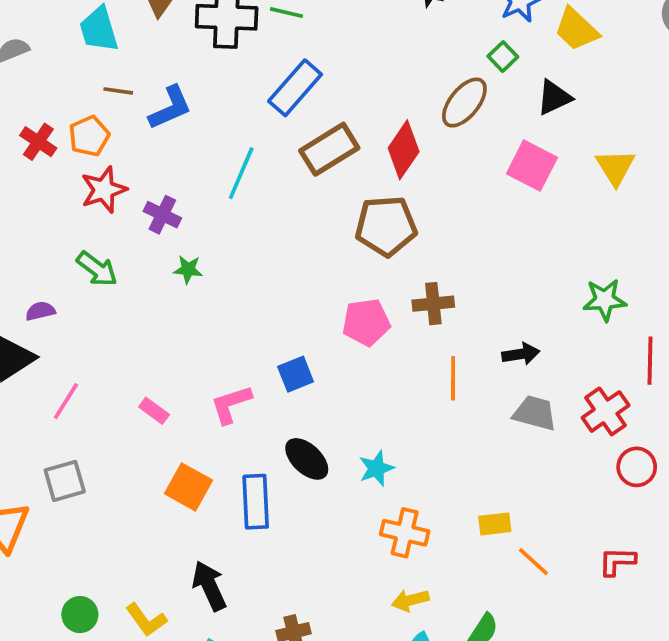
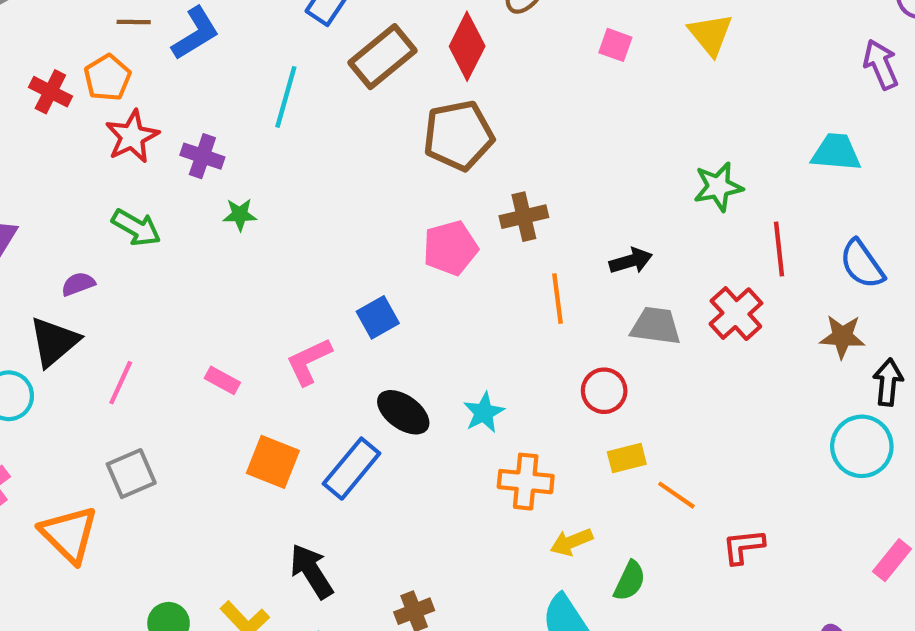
pink square: (532, 166) -> (615, 45), size x0.6
red circle: (637, 467) -> (604, 391), moved
blue rectangle: (256, 502) -> (352, 469), turned 50
red L-shape: (617, 561) -> (743, 547), moved
yellow arrow: (410, 600) -> (572, 542), moved

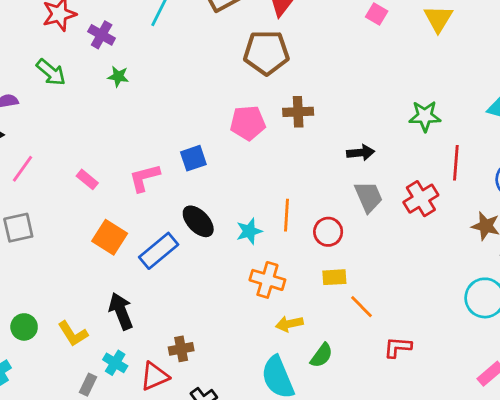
orange line: (558, 299) -> (286, 215), moved
gray trapezoid: (656, 326) -> (369, 197), turned 48

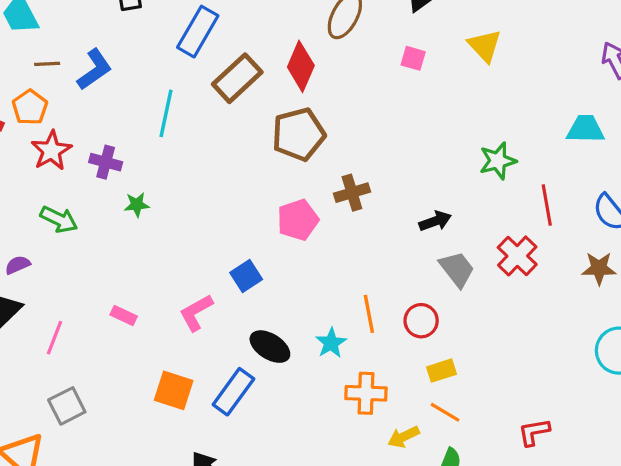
pink rectangle: (87, 179) -> (124, 316), moved
orange line: (361, 307) -> (445, 412), moved

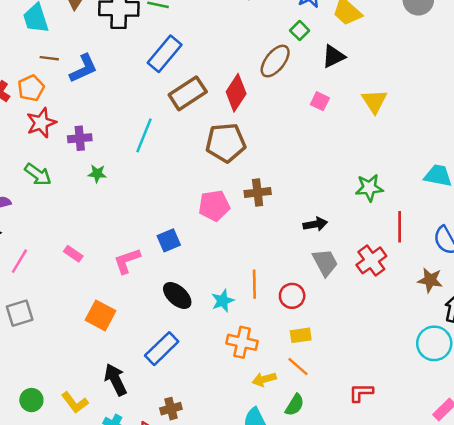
cyan line: (166, 113) -> (144, 135), moved
purple cross: (106, 162) -> (80, 138), turned -30
blue rectangle: (233, 392) -> (162, 349), moved

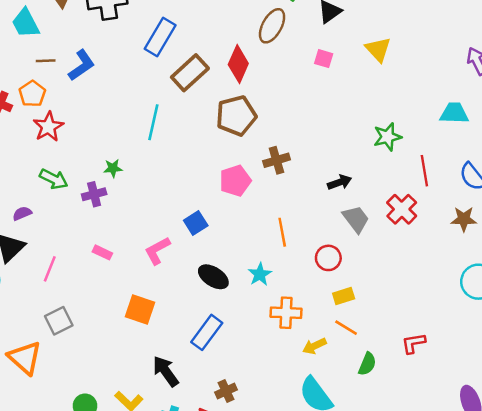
purple cross: (80, 138) -> (94, 194), moved
orange line: (254, 284) -> (282, 232), moved
green semicircle: (295, 405) -> (367, 364), moved

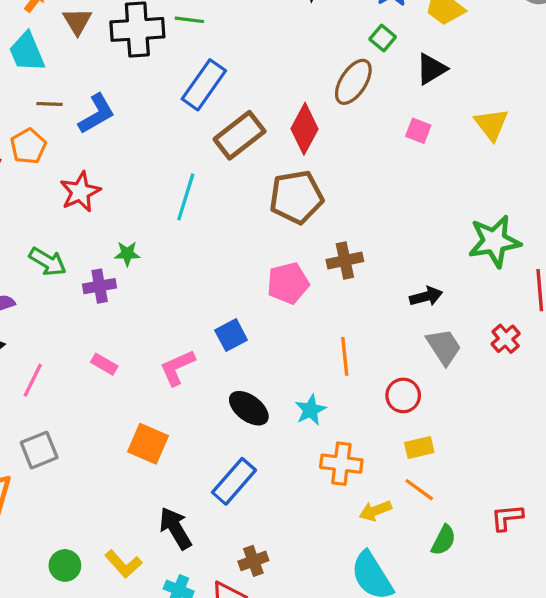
red star: (48, 127) -> (80, 192), moved
green star: (387, 137) -> (494, 241), size x1.4
red cross: (402, 209) -> (506, 339), size x0.7

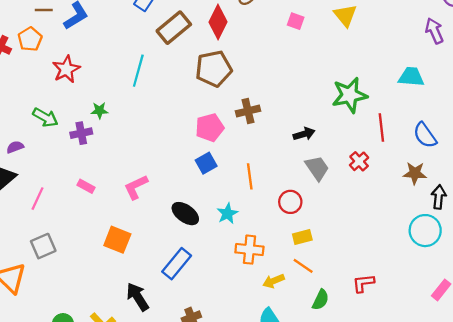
blue square: (231, 335) -> (206, 163), moved

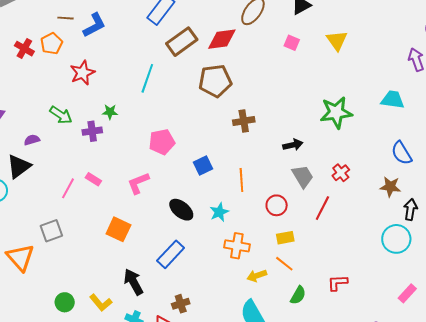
red diamond: (218, 22) -> (222, 39), turned 52
red line: (381, 127) -> (322, 208), moved, turned 30
pink pentagon: (210, 128) -> (162, 142), moved
pink line: (38, 199) -> (68, 188), moved

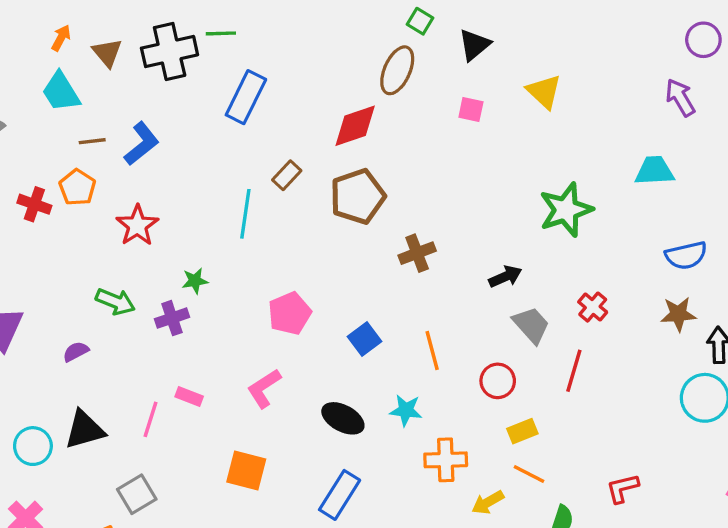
brown rectangle: (182, 42) -> (287, 175), moved, size x0.6
blue semicircle: (402, 153) -> (686, 255), turned -60
black triangle: (19, 166) -> (84, 430), moved, turned 32
cyan star: (219, 212) -> (406, 410), turned -30

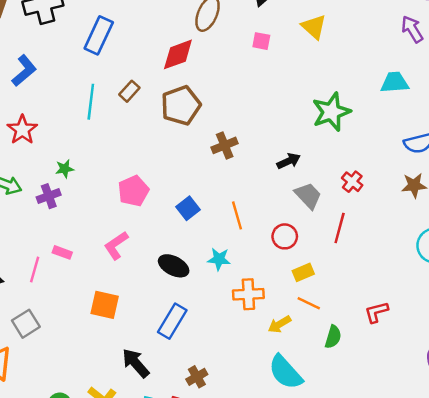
cyan line: (245, 214) -> (91, 102), moved

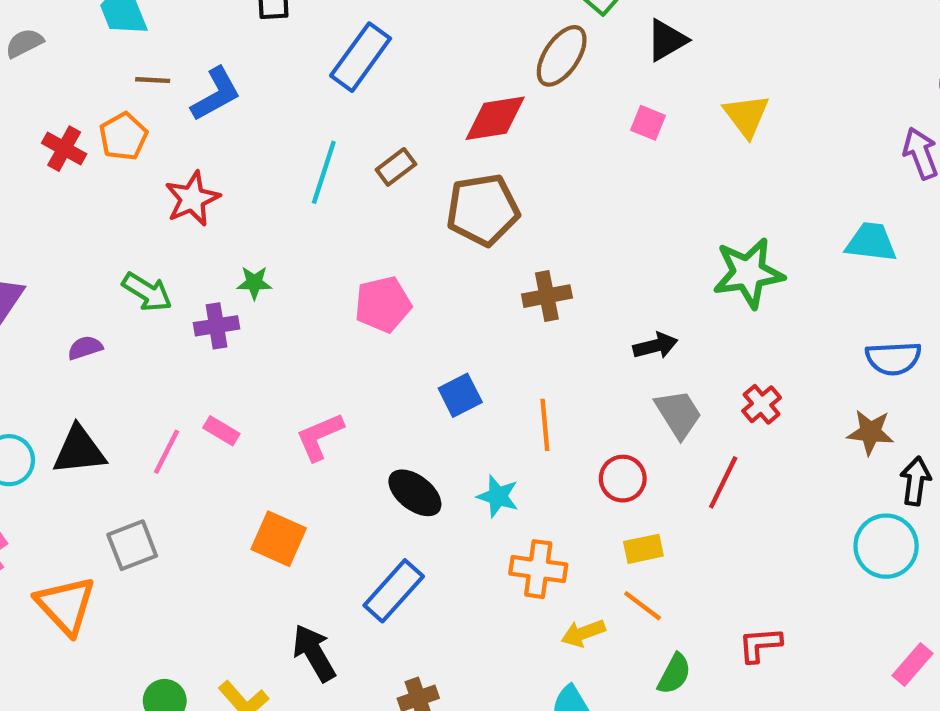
pink pentagon: (133, 191) -> (383, 304), moved

